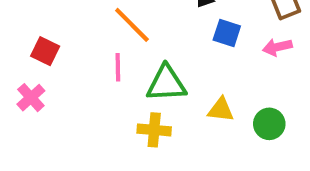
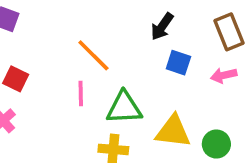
yellow triangle: (221, 110) -> (173, 131), size x1.5

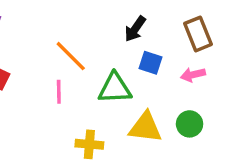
green triangle: (124, 108) -> (115, 88), moved
green circle: (216, 144) -> (190, 124), moved

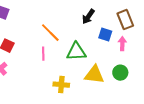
blue square: (150, 63) -> (105, 35), moved
pink arrow: (193, 75) -> (122, 44), turned 104

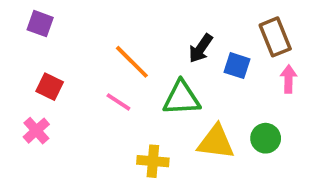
black arrow: (88, 17) -> (201, 48), moved
pink arrow: (122, 44) -> (289, 79), moved
pink line: (43, 54) -> (118, 102), turned -56

